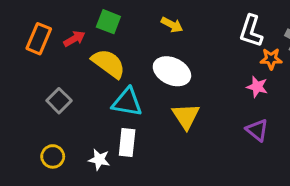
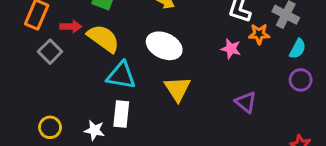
red arrow: (74, 39) -> (71, 27), moved, turned 30
pink star: (257, 87) -> (231, 49), moved
gray square: (59, 101) -> (50, 52), moved

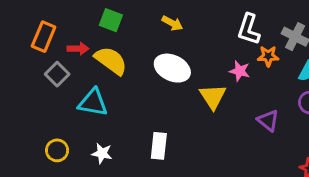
cyan triangle: (121, 75) -> (93, 102), moved
yellow triangle: (178, 89) -> (213, 97), moved
purple triangle: (246, 102) -> (268, 120), moved
white rectangle: (121, 114) -> (159, 146), moved

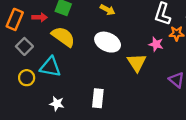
red arrow: (78, 49) -> (40, 17), moved
yellow circle: (57, 150) -> (27, 78), moved

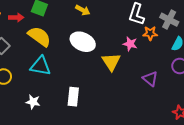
cyan triangle: (50, 67) -> (40, 66), moved

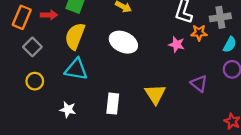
gray cross: (169, 20) -> (220, 17), turned -36
yellow semicircle: (39, 36) -> (75, 36), turned -105
yellow triangle: (111, 62) -> (155, 94), moved

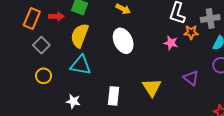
white ellipse: (123, 42) -> (123, 41), turned 40

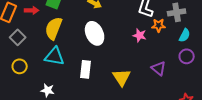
white rectangle: (114, 96) -> (86, 69), moved

